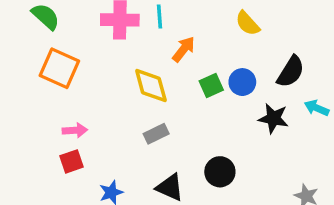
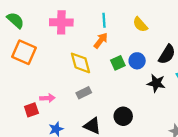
cyan line: (160, 16) -> (104, 20), moved
pink arrow: (75, 130) -> (47, 98), moved

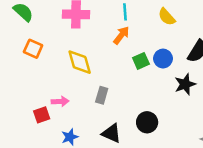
orange square: (24, 52) -> (33, 49), size x0.7
yellow diamond: (81, 63) -> (80, 62), moved
black star: (156, 83) -> (185, 84), turned -30
gray rectangle: (84, 93) -> (102, 95), turned -48

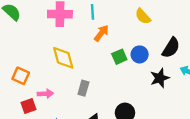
cyan line: (125, 12) -> (92, 12), moved
orange square: (33, 49) -> (21, 76), moved

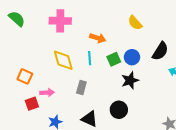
cyan line: (92, 12) -> (90, 58), moved
orange arrow: (101, 33) -> (98, 38), turned 70
black star: (160, 78) -> (130, 80), moved

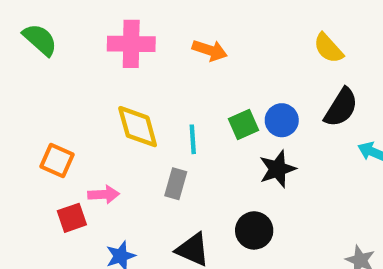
yellow semicircle: (135, 23) -> (328, 48), moved
orange arrow: (98, 38) -> (210, 50), moved
cyan line: (90, 58) -> (193, 139), moved

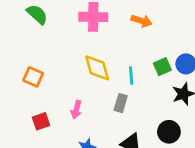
orange square: (57, 161) -> (33, 77), moved
pink arrow: (104, 194) -> (76, 110), turned 108
red square: (72, 218) -> (41, 121), moved

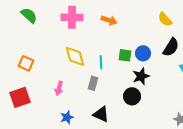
green square: (162, 67) -> (125, 55), turned 32
red square: (41, 121) -> (20, 97), moved, size x1.5
black circle: (169, 132) -> (132, 96), moved

